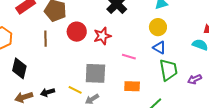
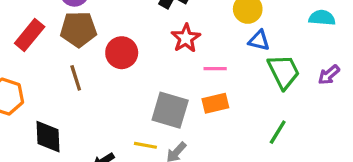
red star: (102, 36) -> (186, 38), moved
gray square: (95, 73) -> (170, 110), turned 30
orange rectangle: (132, 86) -> (215, 103), moved

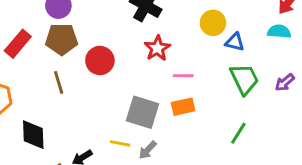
blue triangle: (259, 40) -> (235, 42), moved

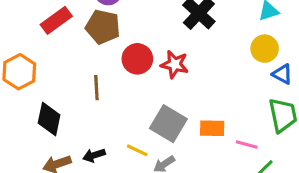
red star: (157, 48) -> (175, 64), moved, turned 30
pink line: (183, 76) -> (247, 144), moved
brown line: (59, 82) -> (96, 88), moved

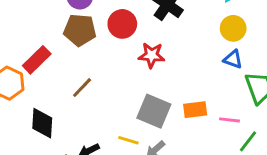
red rectangle: (56, 20) -> (37, 60), moved
red circle: (137, 59) -> (122, 24), moved
blue triangle: (282, 74) -> (233, 59), moved
brown line: (96, 88) -> (82, 88), turned 55

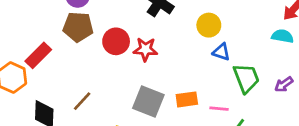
red circle: (122, 24) -> (116, 41), moved
yellow circle: (233, 28) -> (209, 25), moved
brown line: (82, 88) -> (82, 101), moved

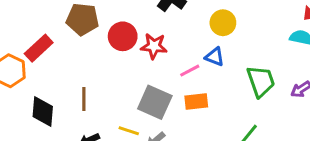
blue triangle: (221, 52) -> (215, 57), moved
brown line: (82, 101) -> (84, 99), turned -45
pink line: (219, 109) -> (190, 71), moved, turned -36

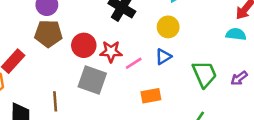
blue triangle: (215, 57) -> (163, 57), turned -48
pink line: (190, 71) -> (134, 63), moved
gray square: (155, 102) -> (92, 80), moved

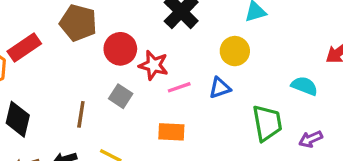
cyan semicircle: (236, 34) -> (304, 86), moved
gray square: (92, 80) -> (121, 96), size x0.6
orange rectangle: (151, 96) -> (171, 132), moved
brown line: (55, 101) -> (81, 114), moved

